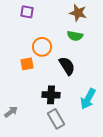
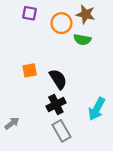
orange circle: (42, 47) -> (61, 23), moved
black semicircle: (67, 66) -> (58, 79), moved
black cross: (51, 95) -> (56, 104), turned -30

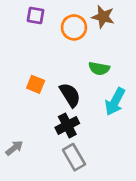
green semicircle: (82, 40) -> (99, 68), moved
orange square: (30, 70) -> (36, 84), turned 32
cyan arrow: (97, 109) -> (115, 102), moved

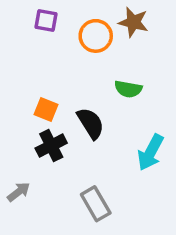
cyan arrow: (115, 102) -> (151, 152), moved
black cross: (67, 125) -> (51, 146), moved

